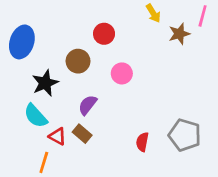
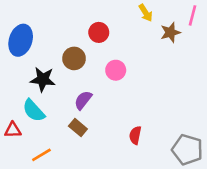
black star: (45, 83) -> (43, 79), turned 30
gray pentagon: (185, 135) -> (187, 150), moved
red triangle: (57, 136) -> (13, 130), moved, turned -30
orange line: (44, 162) -> (41, 155), turned 42

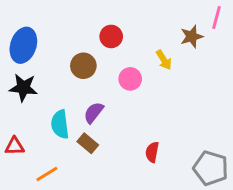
yellow arrow: (146, 13) -> (164, 60), moved
black star: (43, 79) -> (23, 88), moved
cyan semicircle: (34, 111) -> (60, 124), moved, turned 35

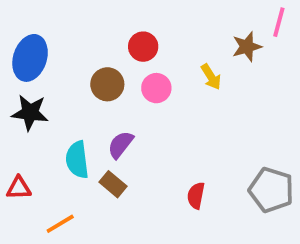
pink circle: (130, 79) -> (156, 88), moved
gray pentagon: (211, 168) -> (271, 190), moved

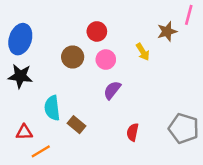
purple semicircle: (121, 145) -> (112, 90), moved
red triangle: (19, 188) -> (24, 132), moved

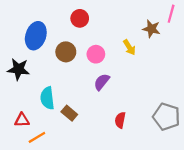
red circle: (97, 31) -> (80, 18), moved
brown star: (167, 31) -> (151, 29), turned 30
blue ellipse: (20, 39) -> (36, 36), moved

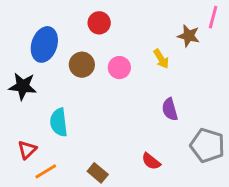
purple semicircle: (102, 82) -> (170, 109), moved, turned -54
brown rectangle: (69, 113) -> (98, 173), moved
red triangle: (22, 120) -> (27, 150), turned -42
red semicircle: (120, 120) -> (151, 161), moved, turned -63

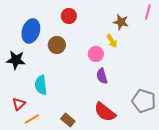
brown star: (189, 36) -> (121, 22), moved
pink circle: (119, 68) -> (96, 54), moved
purple semicircle: (170, 109) -> (102, 76), moved
red semicircle: (151, 161) -> (105, 112), size x1.6

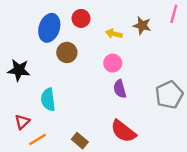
blue ellipse: (31, 31) -> (49, 28), moved
yellow arrow: (112, 41) -> (114, 34), moved, turned 136
gray pentagon: (144, 101) -> (169, 95), moved, turned 30

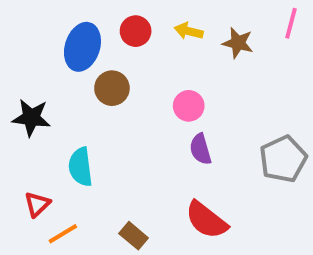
yellow arrow: (114, 34) -> (189, 31), moved

